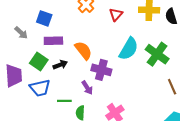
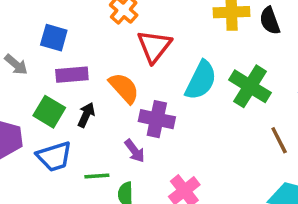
red triangle: (116, 14) -> (154, 46), moved, size x1.5
black arrow: (60, 65) -> (86, 115), turned -40

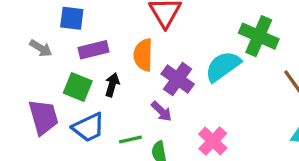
cyan semicircle: (201, 80) -> (223, 66), moved, turned -144
orange semicircle: (124, 88) -> (143, 55), turned -128
purple cross: (157, 119) -> (178, 79), turned 32

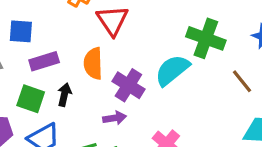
purple arrow: (162, 111) -> (114, 118), turned -50

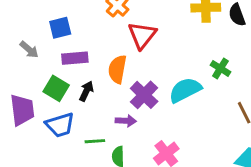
blue square: (21, 31) -> (60, 28), turned -30
green cross: (206, 38) -> (220, 68), size x0.6

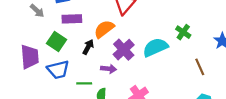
orange semicircle: (117, 69) -> (104, 29), turned 40
black arrow: (86, 91) -> (88, 47), moved

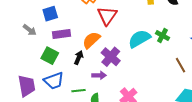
cyan semicircle: (155, 47) -> (139, 39), moved
purple trapezoid: (30, 57) -> (27, 86), moved

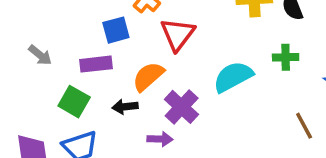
blue square: (50, 14) -> (116, 30), moved
green cross: (163, 36) -> (286, 57), moved, turned -32
black arrow: (79, 58) -> (125, 107), turned -120

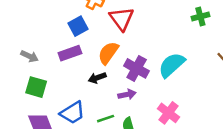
cyan semicircle: (233, 77) -> (172, 65), moved
green square: (74, 102) -> (36, 87), moved

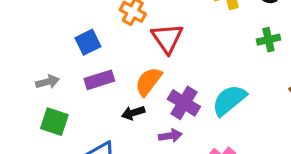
blue square: (78, 26) -> (88, 42), moved
gray arrow: (30, 56) -> (48, 82), turned -42

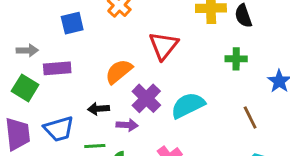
red triangle: (167, 38) -> (164, 46), moved
purple rectangle: (99, 80) -> (57, 68), moved
black arrow: (133, 113) -> (98, 109), moved

